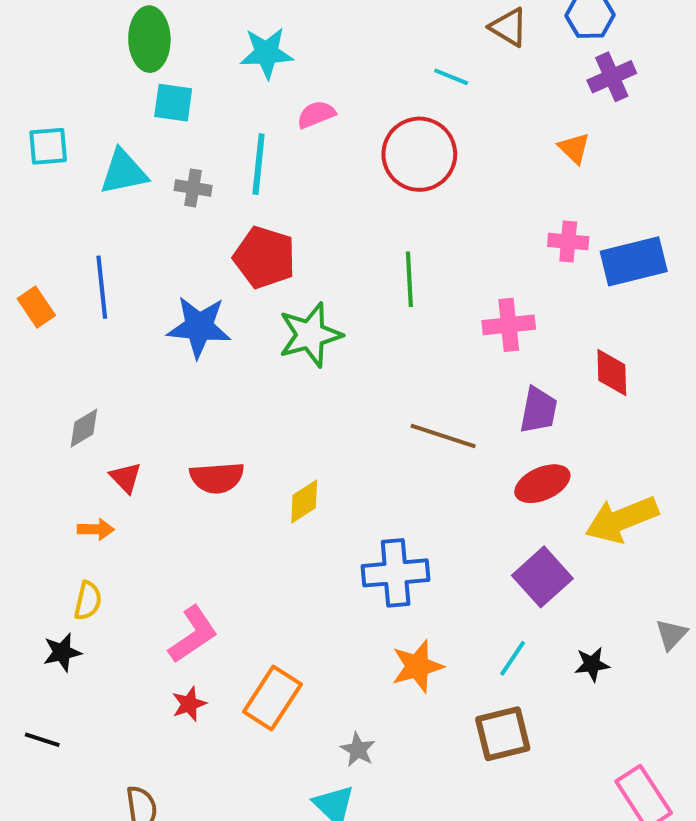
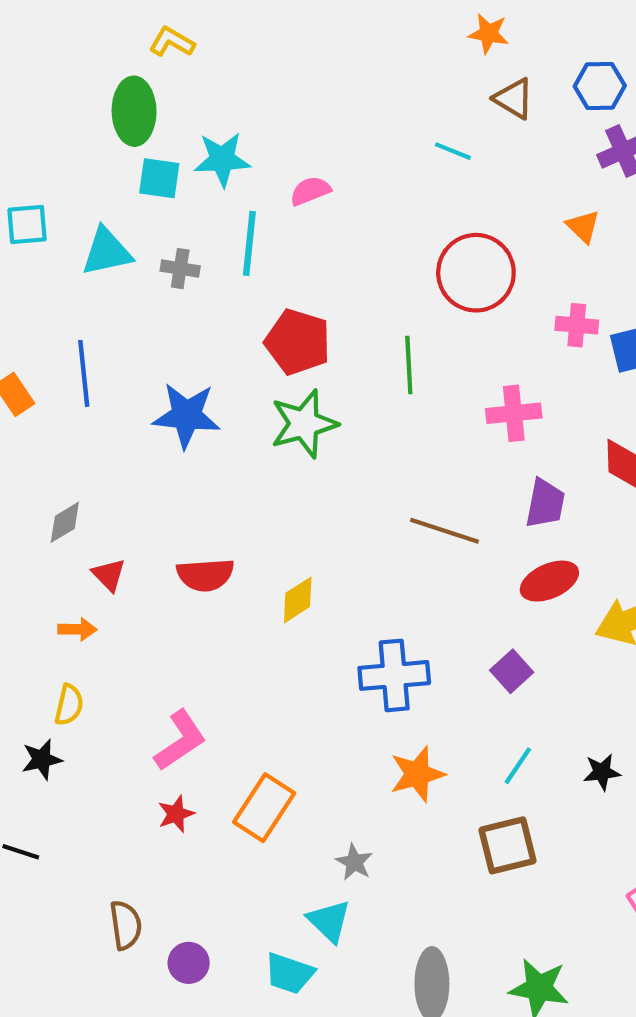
cyan star: (267, 53) -> (222, 159), moved
red circle: (419, 154) -> (476, 273), moved
red pentagon: (265, 257) -> (298, 342), moved
purple square: (542, 577) -> (512, 671), moved, size x0.7

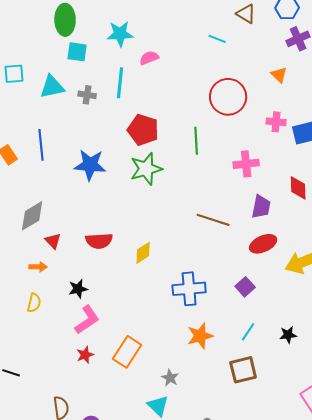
cyan star: (222, 159) -> (120, 34), moved
gray diamond: (65, 522) -> (32, 216), size x1.5
black star: (42, 759) -> (78, 289), moved

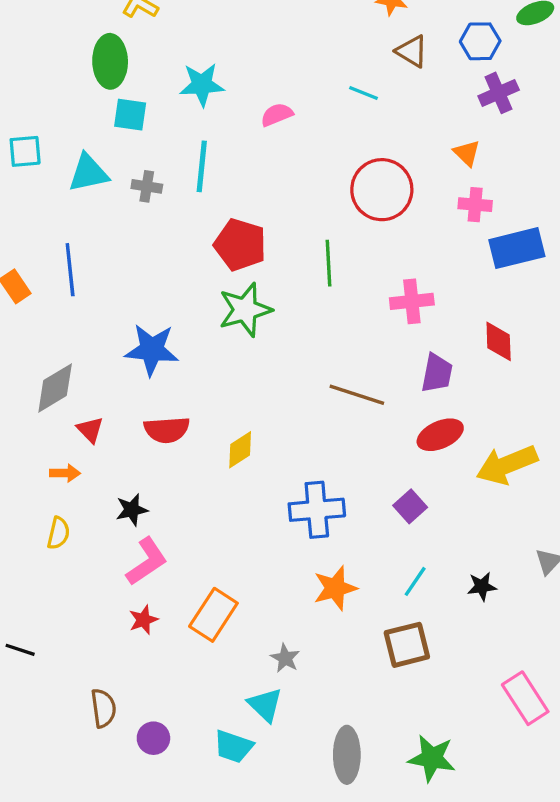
pink semicircle: (149, 58) -> (277, 115), moved
pink cross: (276, 122) -> (475, 205), moved
blue star: (90, 165) -> (152, 350), moved

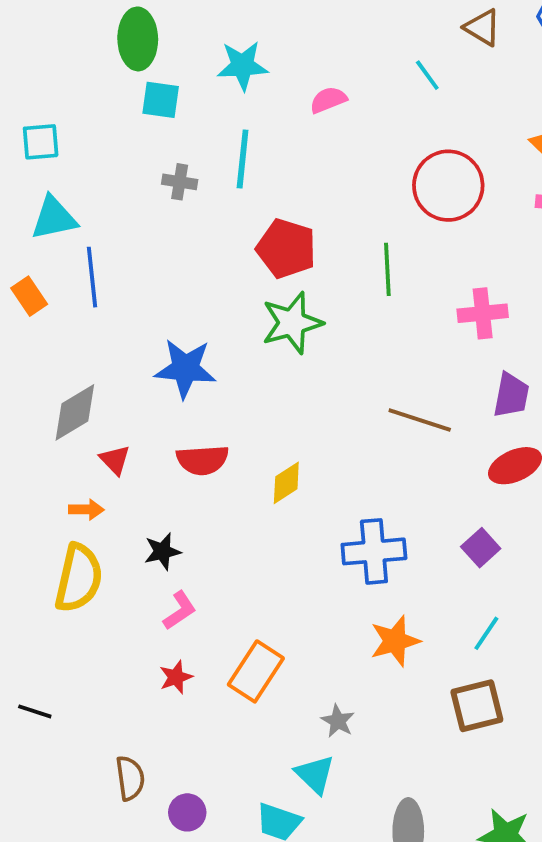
cyan line: (363, 93) -> (427, 75), turned 32
cyan triangle: (88, 173) -> (54, 218), moved
yellow semicircle: (58, 533) -> (79, 578), size x1.8
pink L-shape: (147, 561) -> (180, 610), size x0.7

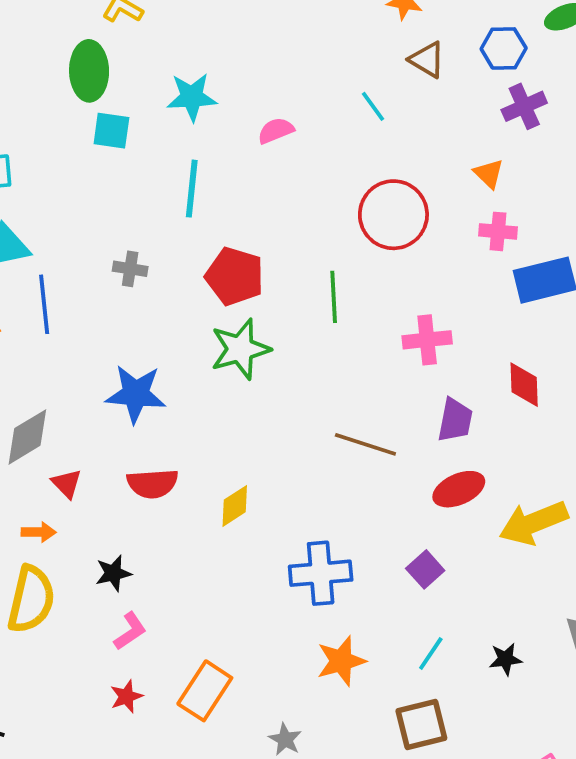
gray cross: (180, 182) -> (130, 269), moved

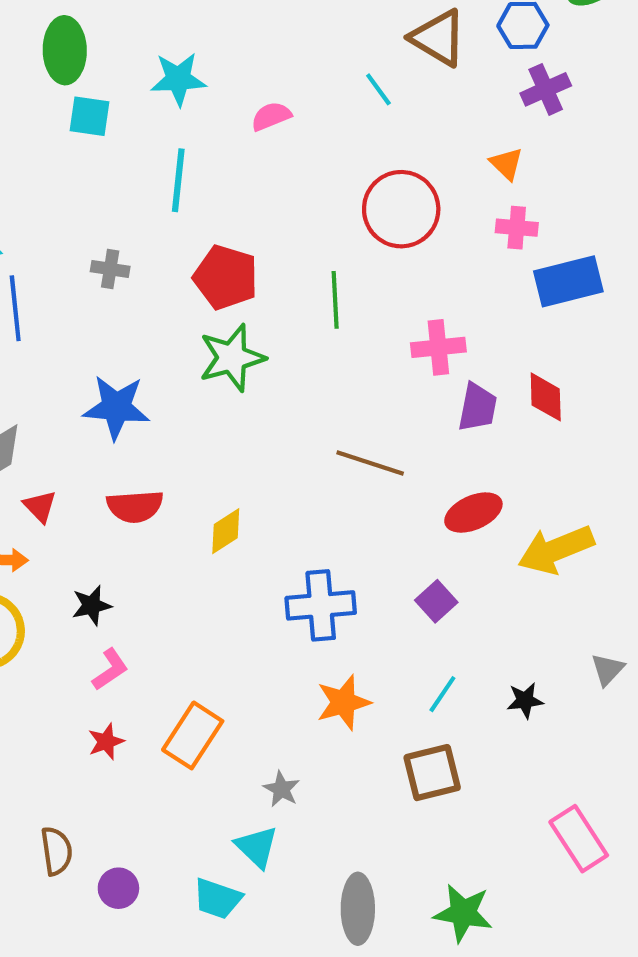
brown triangle: (427, 60) -> (438, 38), size x1.4
purple trapezoid: (455, 420) -> (478, 407), moved

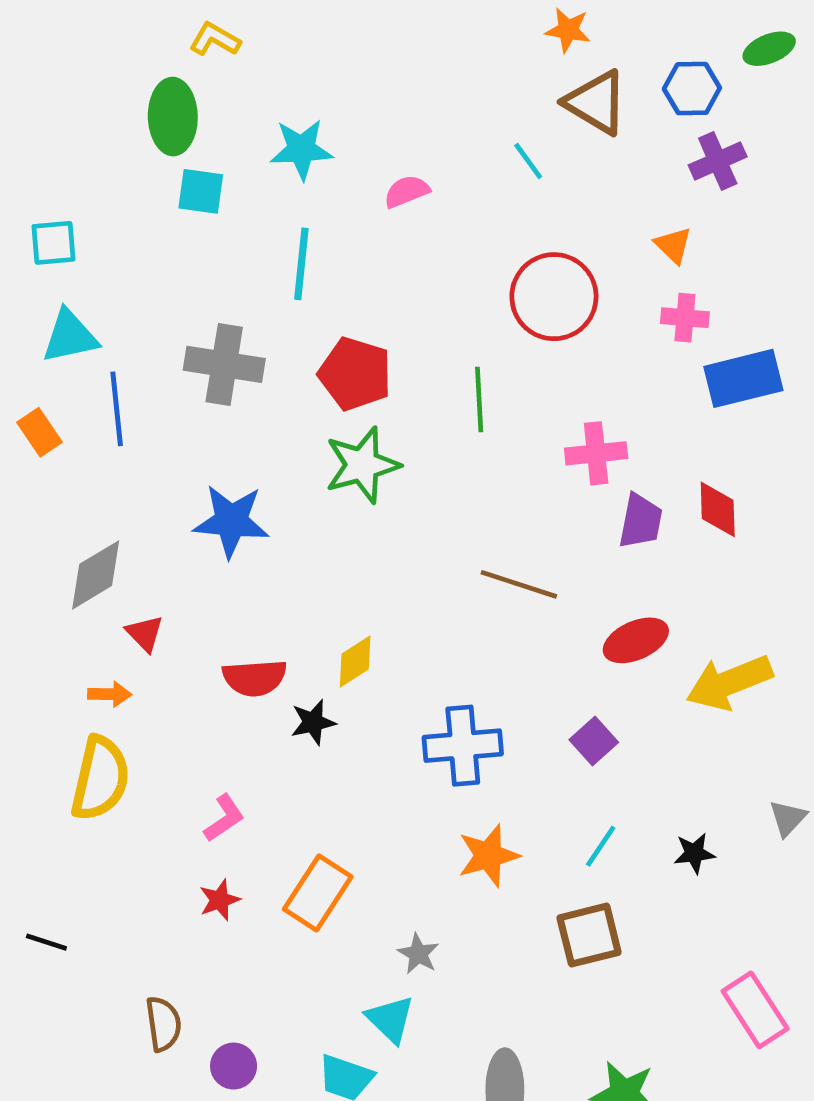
gray cross: (110, 269) -> (224, 364), size x1.8
red semicircle: (135, 506) -> (255, 678), moved
black star: (92, 605) -> (313, 722), moved

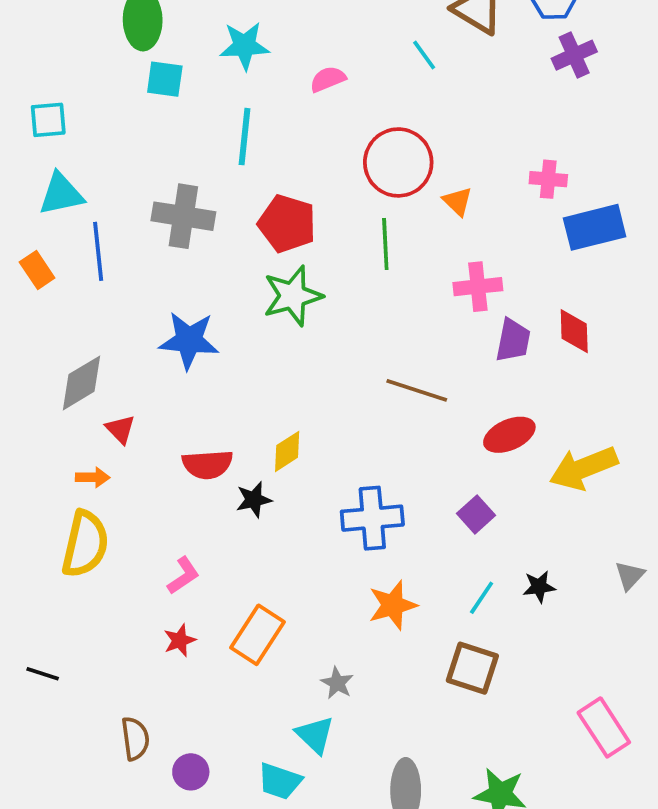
orange triangle: (673, 245) -> (458, 201), moved
red circle: (554, 297) -> (398, 162), moved
black star: (694, 853) -> (539, 587), moved
brown square: (589, 935) -> (472, 668), turned 32

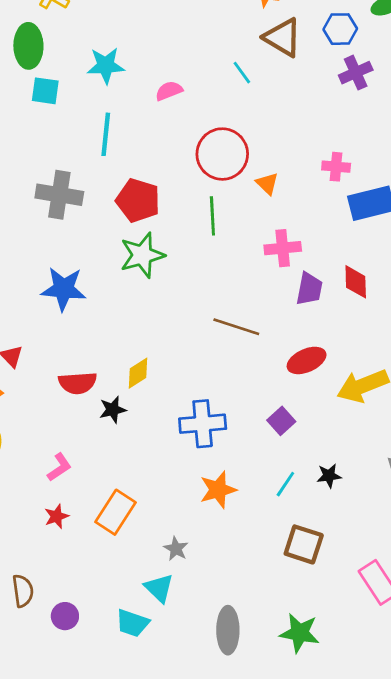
brown square: (472, 668) -> (304, 544), moved

